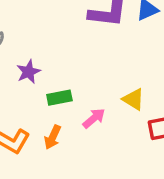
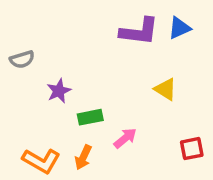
yellow triangle: (134, 99) -> (165, 89), moved

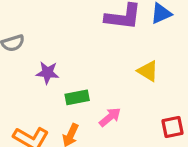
purple star: (59, 91) -> (47, 73), turned 30

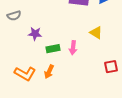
pink arrow: (110, 117) -> (73, 48), moved, turned 136

